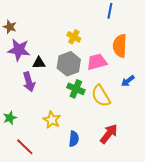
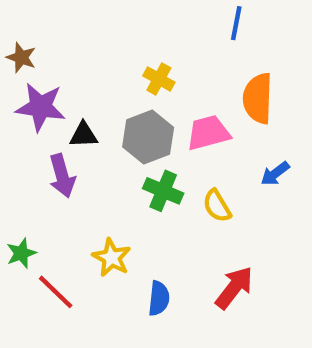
yellow semicircle: (101, 96) -> (217, 206), size x0.7
red line: (25, 147) -> (56, 292), moved

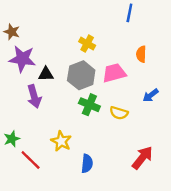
orange semicircle: (258, 98) -> (141, 54), size x0.6
yellow semicircle: (217, 206) -> (119, 113), turned -42
red arrow: (234, 288) -> (142, 158), moved

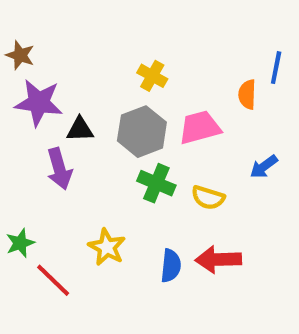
blue line: (129, 13) -> (276, 68), moved
red arrow: (142, 158) -> (218, 260), moved, turned -130
blue semicircle: (87, 164) -> (171, 266), moved

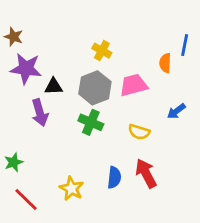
green cross: (156, 183) -> (91, 122), moved
yellow star: (107, 247) -> (71, 188), moved
red arrow: (218, 260) -> (146, 173), turned 64
red line: (53, 280) -> (26, 200), moved

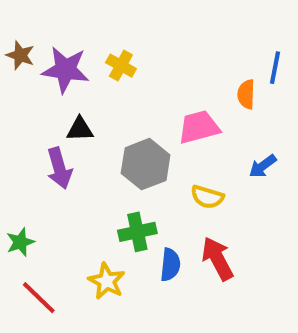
yellow cross: (102, 51) -> (121, 66), moved
purple star: (26, 69) -> (65, 70), moved
gray hexagon: (95, 88) -> (146, 164), moved
green cross: (91, 122) -> (137, 232), moved, turned -35

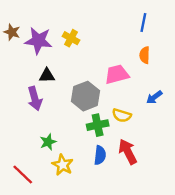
blue line: (275, 68) -> (143, 23), moved
green cross: (137, 232) -> (98, 125), moved
green star: (20, 242) -> (48, 142), moved

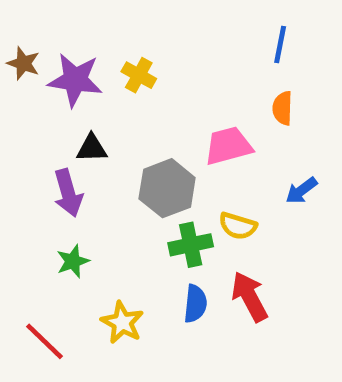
green star: (48, 142) -> (73, 261), moved

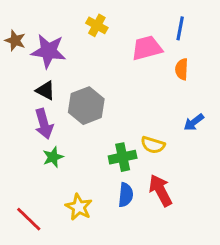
yellow cross: (139, 75) -> (97, 25), moved
pink trapezoid: (228, 146) -> (147, 48), moved
black triangle: (92, 148) -> (45, 90), moved, turned 30
gray hexagon: (167, 188) -> (86, 106), moved
green star: (73, 261) -> (53, 157), moved

